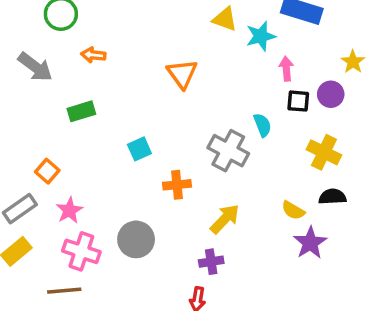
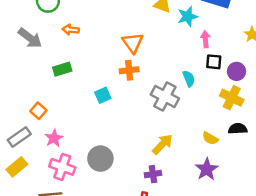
purple circle: (331, 94) -> (237, 71), moved
orange cross: (177, 185) -> (129, 70), moved
purple star: (310, 243) -> (207, 169), moved

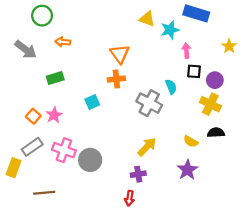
gray rectangle: (19, 137) -> (32, 147), moved
pink star: (54, 138) -> (54, 115), moved
yellow rectangle: (17, 167) -> (14, 168), turned -30
pink cross: (62, 167) -> (64, 150), moved

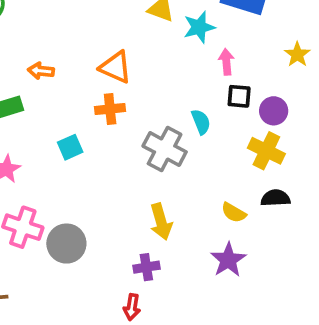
orange arrow: (63, 42) -> (41, 71), moved
orange triangle: (120, 54) -> (116, 67), turned -30
yellow arrow: (147, 147) -> (161, 222), turned 120

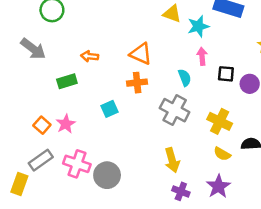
pink arrow: (226, 62) -> (202, 56), moved
cyan semicircle: (201, 122) -> (185, 78), moved
yellow cross: (266, 151) -> (220, 121), moved
purple cross: (146, 267) -> (181, 191), moved, turned 30

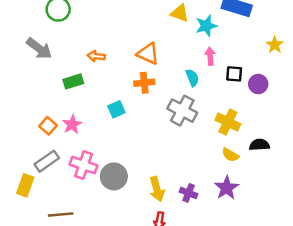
yellow arrow: (172, 160) -> (157, 189), moved

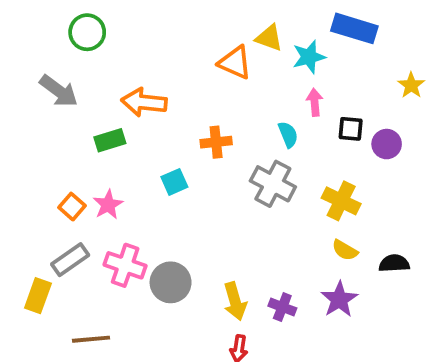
orange triangle: (148, 54) -> (235, 63), moved
orange arrow: (96, 56) -> (144, 102), size x1.6
black semicircle: (259, 145) -> (394, 263), moved

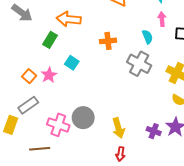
green rectangle: (110, 140) -> (50, 40), turned -42
cyan square: (174, 182) -> (72, 63), moved, turned -32
pink cross: (125, 265) -> (58, 125), moved
purple cross: (282, 307) -> (154, 131), moved

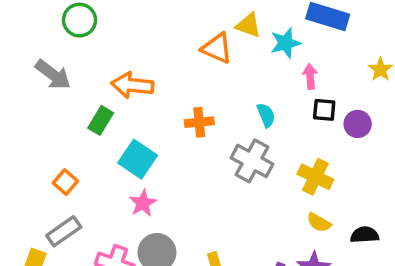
pink arrow: (162, 19) -> (310, 76), moved
cyan square: (72, 63) -> (138, 159), size x1.5
pink star: (49, 75) -> (143, 203), moved

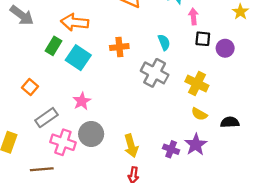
cyan square: (138, 159) -> (78, 58), moved
gray rectangle: (64, 231) -> (46, 118), moved

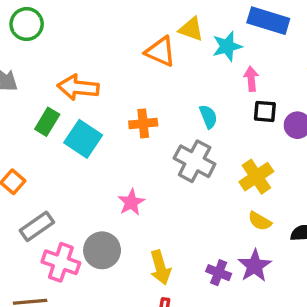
yellow cross: (197, 83) -> (256, 177), turned 30
pink star: (82, 101) -> (131, 202), moved

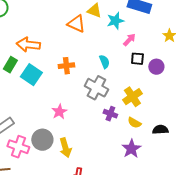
pink arrow: (251, 79) -> (129, 40), turned 48
yellow arrow: (160, 267) -> (65, 148), moved
purple cross: (219, 273) -> (110, 114), moved

